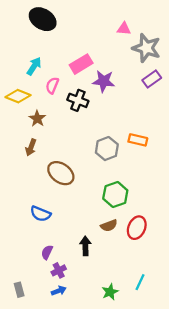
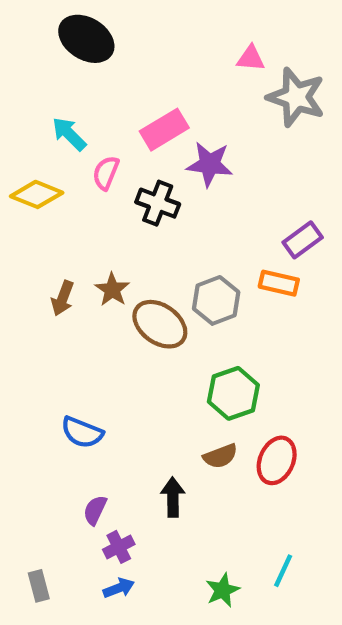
cyan arrow: (34, 66) -> (69, 134), turned -78
purple rectangle: (152, 79) -> (303, 240), moved
brown star: (37, 119) -> (112, 290), moved
brown ellipse: (61, 173) -> (160, 324), moved

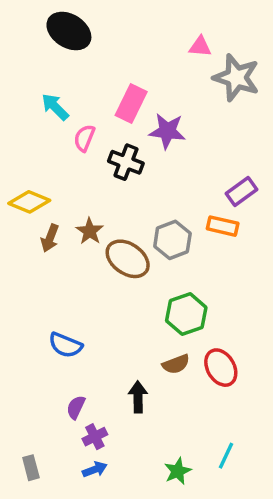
pink rectangle: (164, 130) -> (131, 103), turned -33
yellow diamond: (37, 194) -> (29, 202), moved
red ellipse: (277, 460) -> (221, 368), turned -54

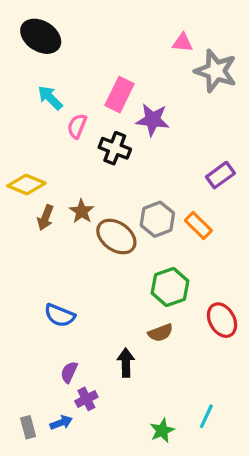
black ellipse: (69, 31) -> (41, 36), moved
orange rectangle: (223, 226) -> (198, 225), moved, turned 32
red ellipse: (221, 368) -> (222, 320), moved
blue arrow: (95, 469) -> (61, 423), moved

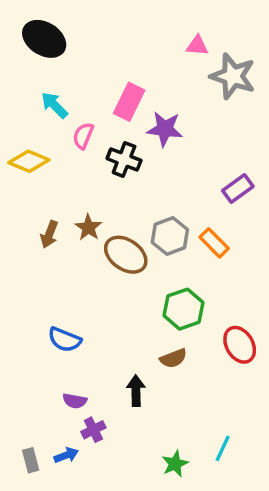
yellow diamond: (26, 184) -> (29, 161), moved
purple semicircle: (69, 372) -> (75, 401), turned -105

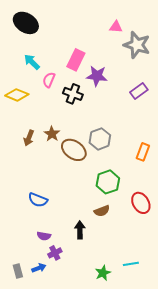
purple rectangle: (238, 188) -> (139, 91), moved
orange rectangle: (214, 243) -> (143, 152), moved, turned 66
cyan line: (223, 448) -> (131, 264), turned 56

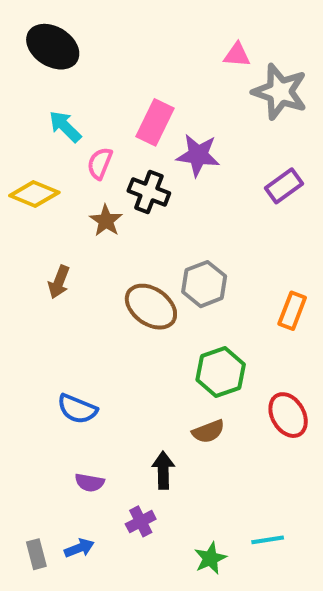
brown star: (52, 134) -> (106, 221), moved
purple cross: (55, 253) -> (141, 521), moved

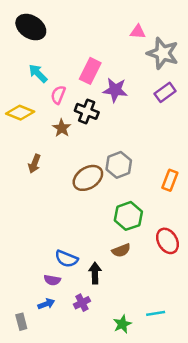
purple rectangle: (284, 186) -> (165, 92), moved
brown ellipse: (151, 307) -> (88, 178), turned -68
blue semicircle: (77, 409) -> (66, 259), moved
blue arrow: (79, 548) -> (46, 304), moved

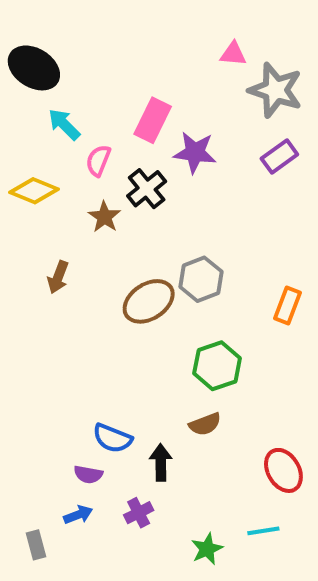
black ellipse: (31, 27) -> (34, 68), moved
black cross: (87, 111) -> (147, 189), turned 30
red ellipse: (167, 241) -> (283, 470), moved

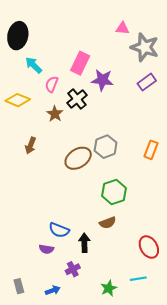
black ellipse: (34, 68) -> (18, 36), turned 70
orange rectangle: (287, 305) -> (151, 150), moved
blue arrow: (78, 515) -> (53, 290), moved

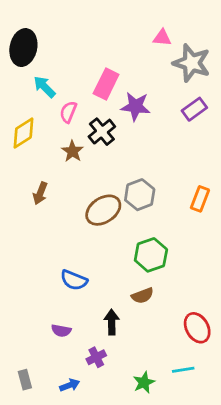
yellow diamond: (18, 100) -> (23, 133), turned -55
blue semicircle: (59, 230) -> (74, 280), moved

